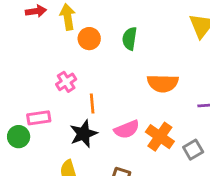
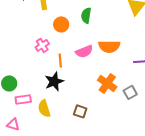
orange circle: (89, 39) -> (61, 24), moved
pink rectangle: (39, 118) -> (23, 99), moved
pink semicircle: (127, 129) -> (84, 51), moved

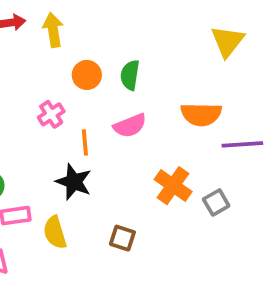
green semicircle: (86, 15) -> (130, 75), moved
orange semicircle: (109, 46) -> (201, 114), moved
black star: (54, 81) -> (74, 182), turned -30

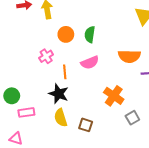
gray square: (216, 202) -> (132, 118), moved
yellow semicircle: (55, 232) -> (61, 118), moved

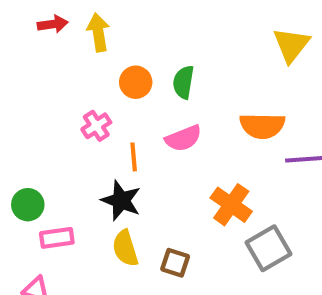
gray square: (132, 118) -> (268, 248), size x1.5

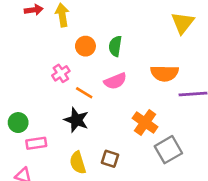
orange line: (134, 157) -> (84, 93), turned -54
yellow semicircle: (125, 248) -> (78, 163), moved

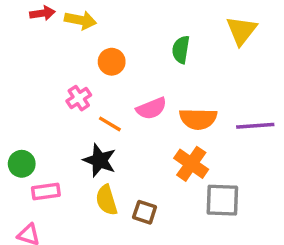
yellow arrow: (62, 15) -> (81, 20), turned 110
green semicircle: (115, 46) -> (181, 50), moved
orange semicircle: (164, 73) -> (198, 119), moved
gray square: (168, 150) -> (222, 200), turned 32
yellow semicircle: (78, 163) -> (106, 200), moved

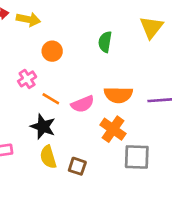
pink semicircle: (151, 108) -> (83, 104), moved

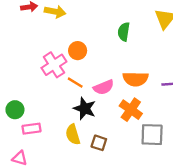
orange circle: (52, 51) -> (78, 51), moved
pink cross: (27, 79) -> (54, 65), size x1.5
black star: (43, 127) -> (85, 109), moved

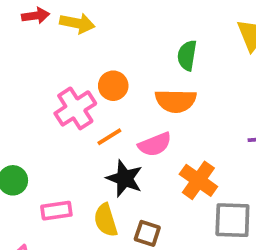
orange semicircle: (135, 79) -> (176, 101), moved
orange line: (75, 83) -> (109, 137), turned -63
pink rectangle: (31, 129) -> (56, 211), moved

